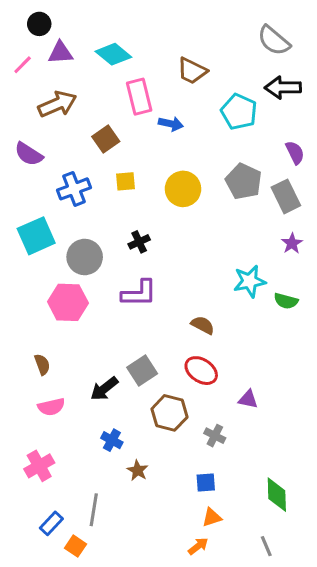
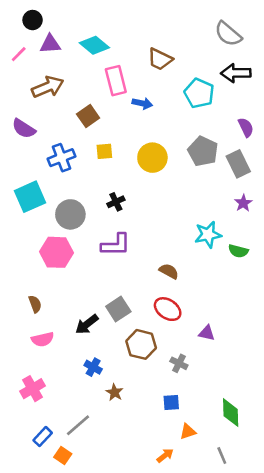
gray line: (94, 510) -> (78, 425), turned 40
orange triangle: (212, 517) -> (188, 432), moved

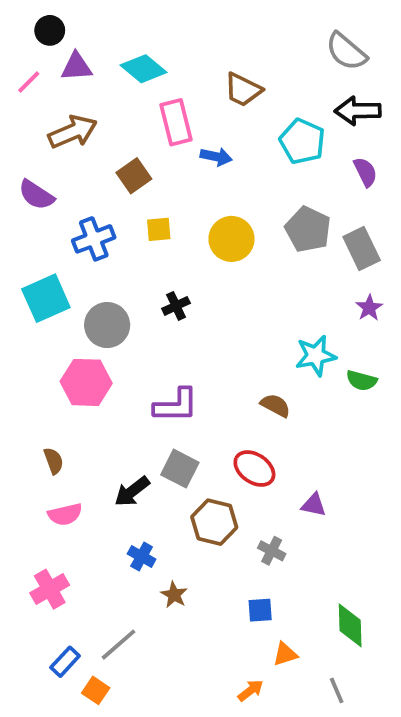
purple semicircle: (246, 127) -> (365, 172), moved
purple L-shape: (116, 245) -> (176, 405), moved
brown semicircle: (169, 271) -> (275, 405), moved
gray square: (118, 309) -> (180, 469), turned -30

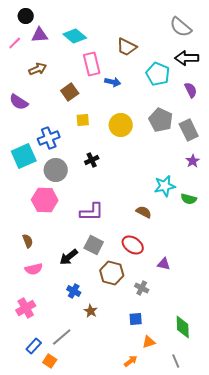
brown arrow: (73, 132) -> (38, 69), size x0.7
blue cross: (94, 239) -> (49, 138), moved

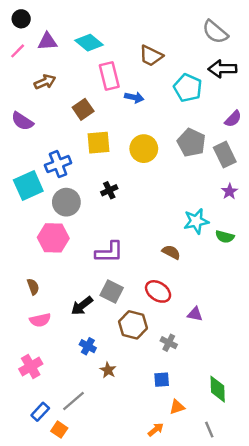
black circle: (26, 16) -> (21, 19), moved
purple semicircle: (191, 90) -> (233, 119), moved, turned 70
yellow square: (83, 120) -> (99, 143), size x1.5

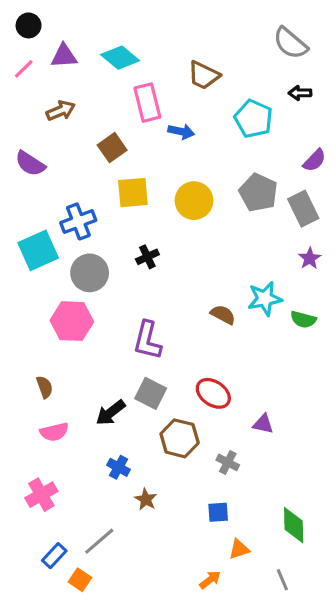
black arrow: (222, 69) -> (300, 93), size x0.6
purple L-shape: (109, 252) -> (147, 340), turned 104
brown semicircle: (171, 252) -> (223, 315), moved

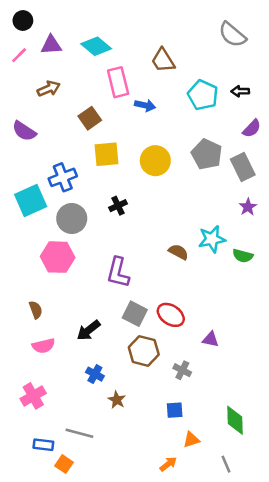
brown trapezoid: (204, 75) -> (163, 60), turned 32
black arrow: (300, 93) -> (240, 91), moved
gray square: (151, 393) -> (135, 314), moved
gray line: (99, 541) -> (79, 433), turned 56
blue rectangle: (54, 556) -> (43, 445), turned 54

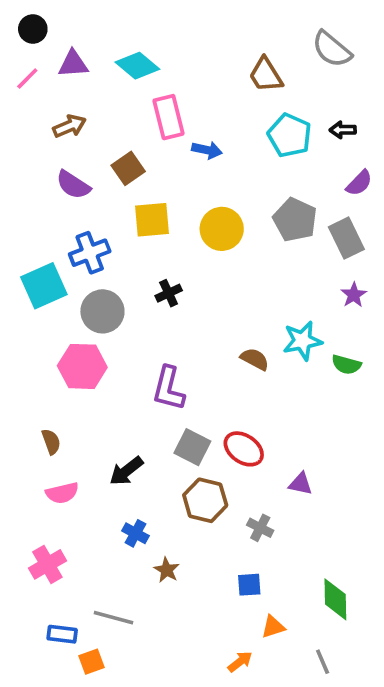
brown trapezoid: (163, 60) -> (266, 75), moved
purple semicircle: (24, 131) -> (73, 185), moved
orange square: (64, 464) -> (91, 662), turned 36

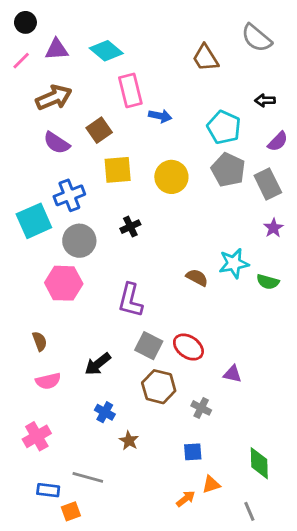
brown arrow: (69, 126) -> (54, 98), size x1.4
cyan pentagon: (290, 135) -> (224, 127), moved
orange arrow: (240, 662) -> (186, 499), moved

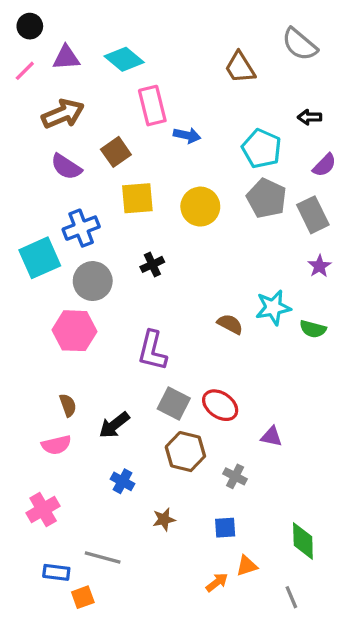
brown semicircle: (40, 341) -> (68, 405), moved
brown star: (129, 441) -> (164, 519), moved, turned 30

